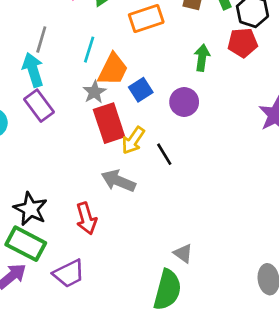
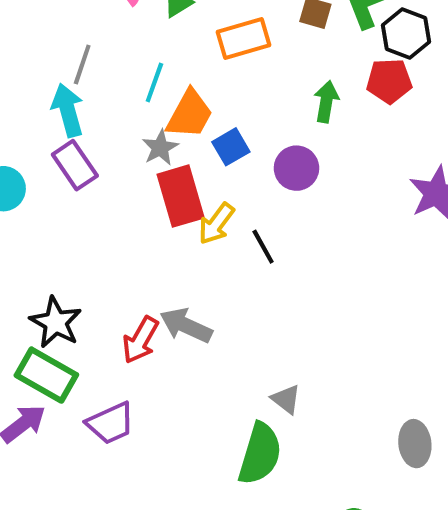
gray arrow: (118, 181) -> (186, 325), moved
red arrow: (86, 218) -> (140, 340), turned 44

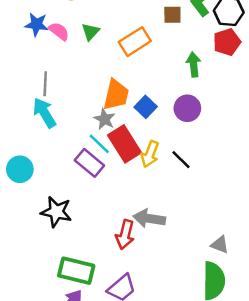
cyan line: (154, 83) -> (99, 144), moved, turned -50
purple rectangle: (75, 165) -> (89, 163), moved
black star: (56, 322) -> (56, 212), moved

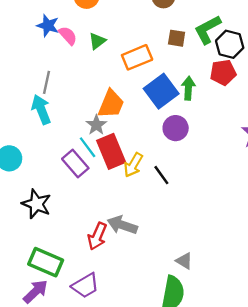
blue square: (146, 107) -> (161, 91), moved, size x1.6

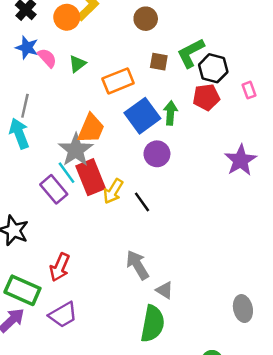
gray star: (96, 125) -> (76, 150), size x1.6
gray arrow: (122, 225) -> (137, 265), moved, turned 40
red arrow: (97, 236) -> (60, 267), moved

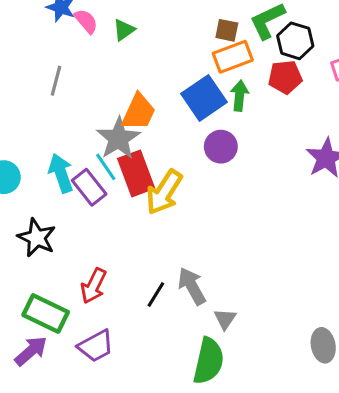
orange rectangle: (118, 81) -> (233, 57), moved
cyan arrow: (19, 133) -> (61, 173), moved
yellow arrow: (113, 191) -> (164, 192), size x1.4
black line: (142, 202) -> (156, 295), moved, turned 65
gray triangle: (165, 290) -> (225, 319), turned 30

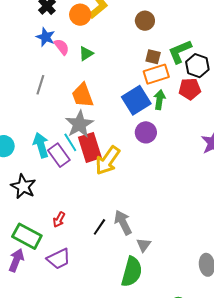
orange trapezoid: (139, 112) -> (82, 95), moved, turned 132
red arrow: (94, 286) -> (59, 220), size x0.7
purple arrow: (31, 351) -> (16, 260), turned -30

